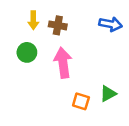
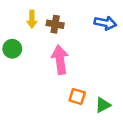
green circle: (27, 52) -> (12, 49), moved
green triangle: (108, 94) -> (103, 105), moved

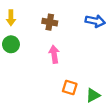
yellow arrow: (32, 19) -> (11, 18), moved
pink arrow: (60, 60) -> (54, 54), size x0.7

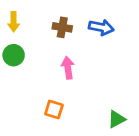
blue arrow: (95, 21) -> (101, 27), moved
orange square: (70, 87) -> (54, 109), moved

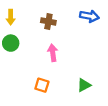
blue arrow: (101, 27) -> (89, 16), moved
green triangle: (117, 119) -> (84, 85), moved

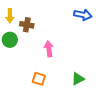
brown cross: (48, 21) -> (27, 25), moved

